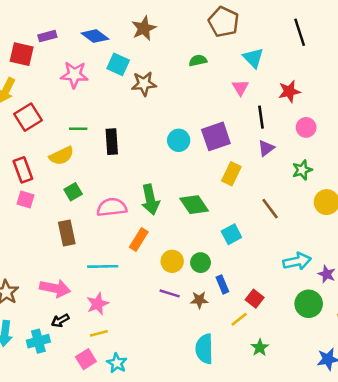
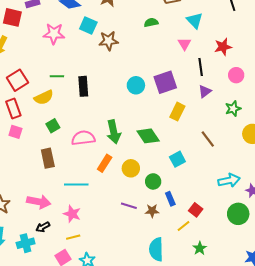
red square: (28, 117) -> (17, 80), moved
yellow circle: (172, 261) -> (131, 168), moved
pink star: (98, 304) -> (72, 214), turned -30

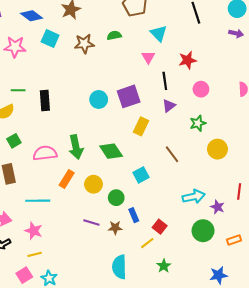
brown star: (109, 41) -> (84, 44), moved

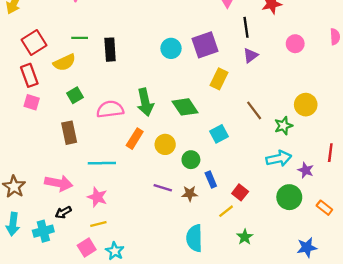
pink circle: (201, 89) -> (295, 44), moved
green star: (198, 123) -> (283, 126), moved
orange rectangle: (234, 240) -> (324, 208), turned 56

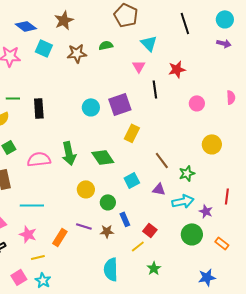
purple triangle: (251, 55) -> (159, 189), moved, turned 48
yellow circle: (306, 105) -> (212, 144), moved
orange rectangle: (135, 139) -> (60, 237), moved
yellow line: (98, 224) -> (38, 257), moved

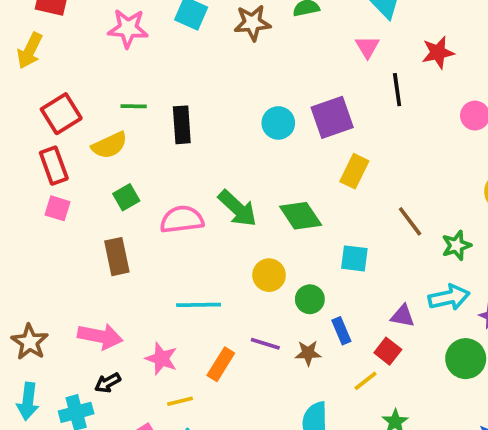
green arrow: (69, 153) -> (237, 208), turned -35
cyan square: (132, 180) -> (354, 258), turned 35
purple triangle: (159, 189) -> (403, 316), moved
cyan line: (32, 205) -> (199, 305), moved

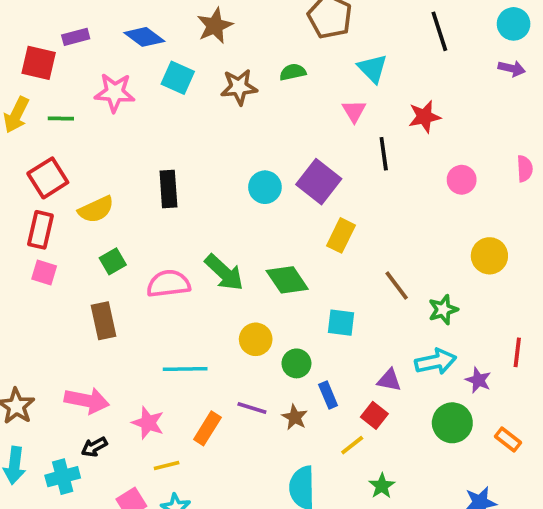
green line: (134, 106) -> (61, 119), moved
purple square: (332, 117) -> (319, 182), turned -33
red rectangle: (54, 166) -> (40, 230), turned 33
brown star: (308, 353) -> (295, 417), turned 30

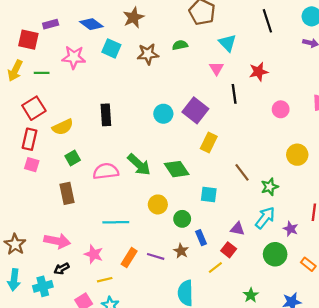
cyan arrow: (436, 362) -> (265, 218), turned -40
purple line: (252, 408) -> (156, 256), moved
green star: (382, 486) -> (251, 295), moved

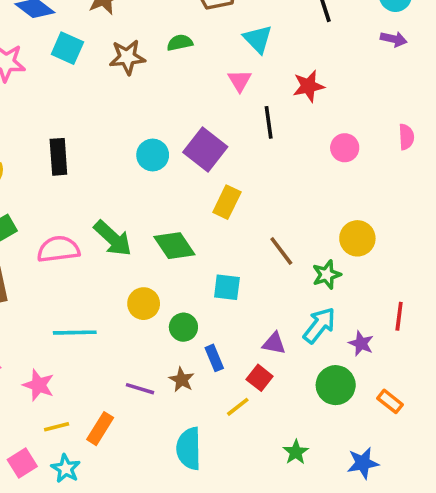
yellow circle: (297, 155) -> (357, 238), moved
orange rectangle: (129, 258) -> (100, 429), moved

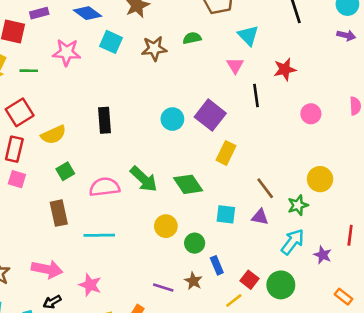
cyan line: (75, 333) -> (99, 235), moved
purple triangle: (274, 343) -> (260, 217), moved
green circle: (336, 385) -> (281, 285), moved

